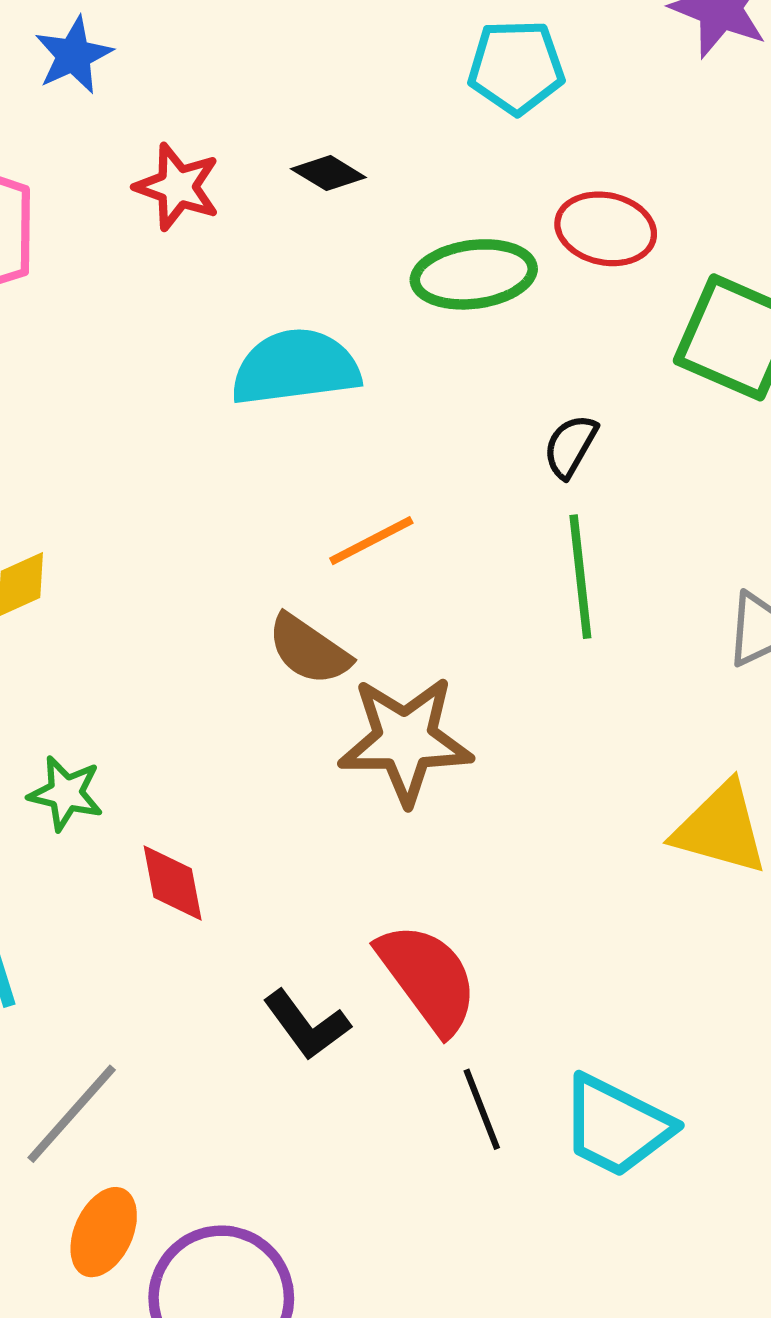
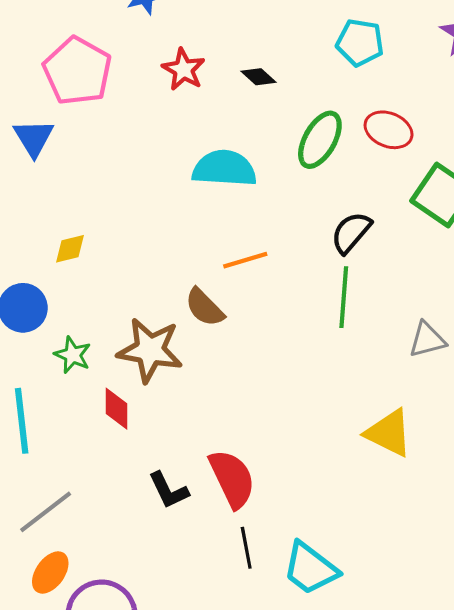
green ellipse: (474, 274) -> (320, 140), turned -64
black semicircle: (570, 446) -> (351, 233), size x1.4
brown star: (405, 740) -> (150, 350), moved

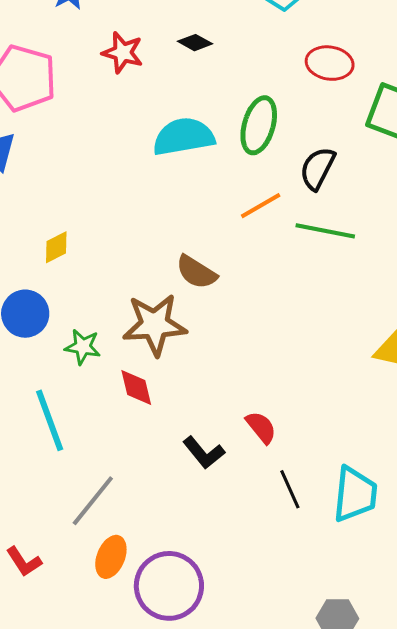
green ellipse: (320, 140) -> (259, 125), moved
orange line: (245, 260) -> (261, 206), moved
green line: (344, 297) -> (325, 231), turned -70
red semicircle: (232, 479) -> (261, 427), size x0.6
cyan trapezoid: (310, 568) -> (355, 494), turned -108

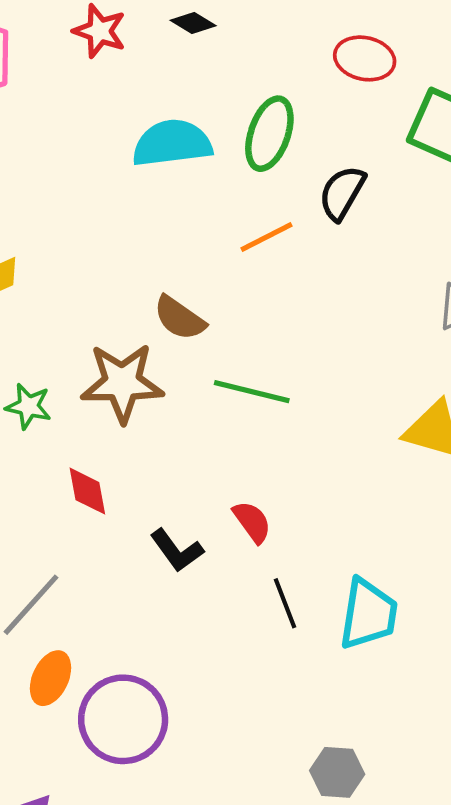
green line: (325, 231) -> (252, 392), moved
red diamond: (136, 387) -> (87, 491), moved

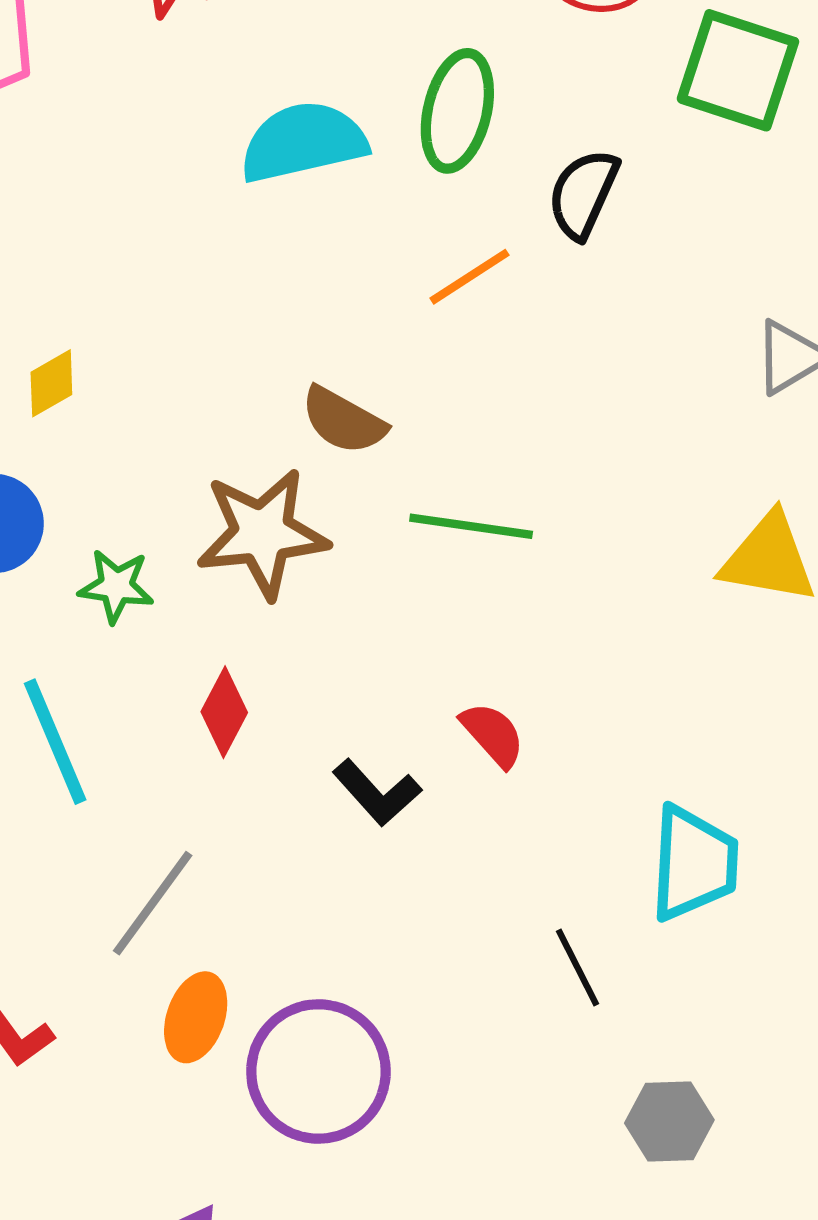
red diamond: (87, 491) -> (224, 712), turned 44
black line: (285, 603) -> (577, 967), moved

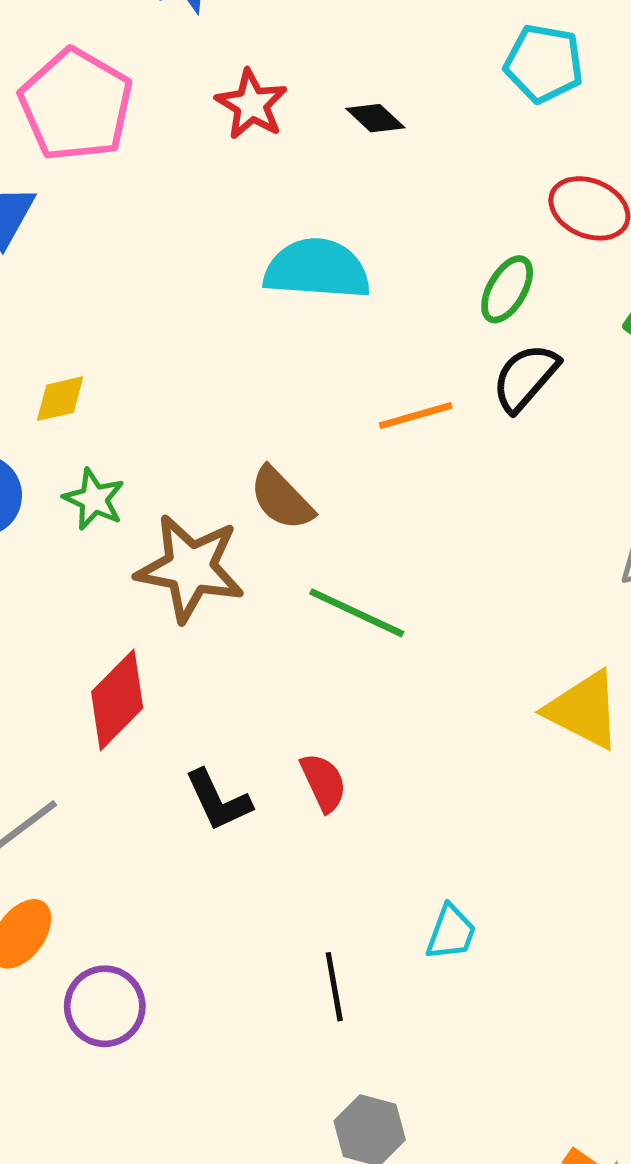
green ellipse: (457, 111) -> (507, 289), moved, size x0.7
green star: (116, 586) -> (94, 499), moved
red diamond: (224, 712) -> (117, 700), size x1.4
cyan trapezoid: (694, 863) -> (451, 932), size x0.6
purple circle: (318, 1071) -> (105, 1006), size x0.7

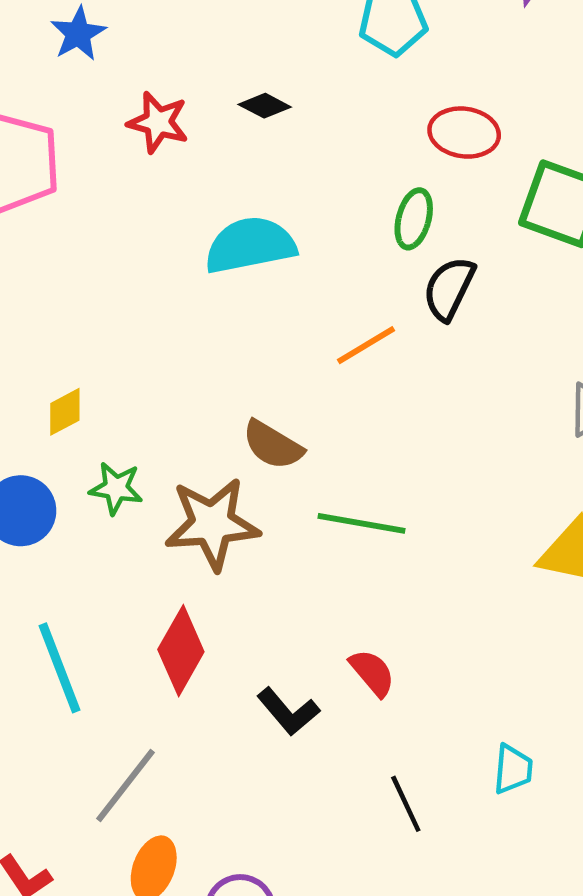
black line: (334, 987) -> (406, 804), moved

